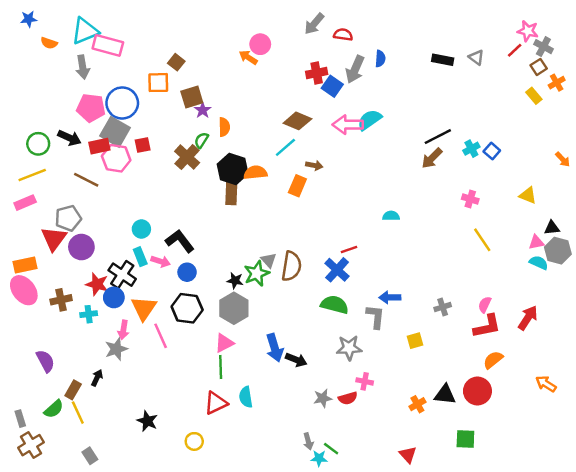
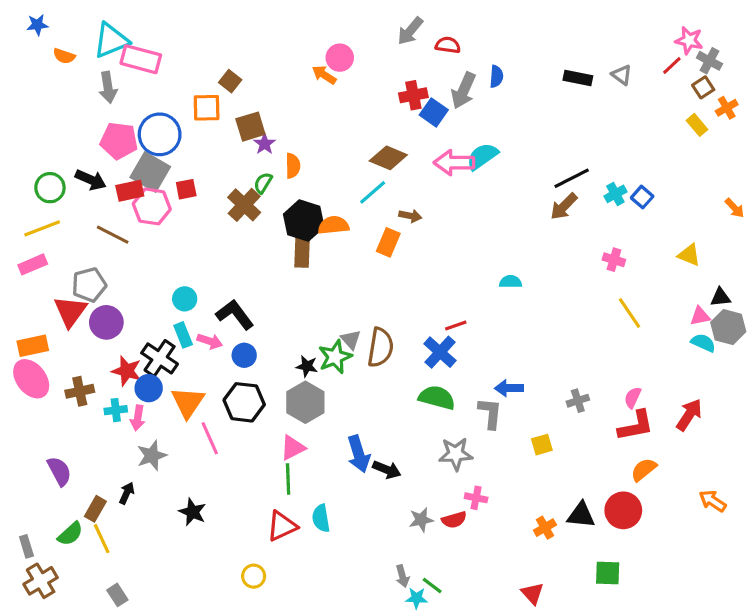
pink arrow: (123, 330) -> (138, 418), moved
black star: (147, 421) -> (193, 512), moved

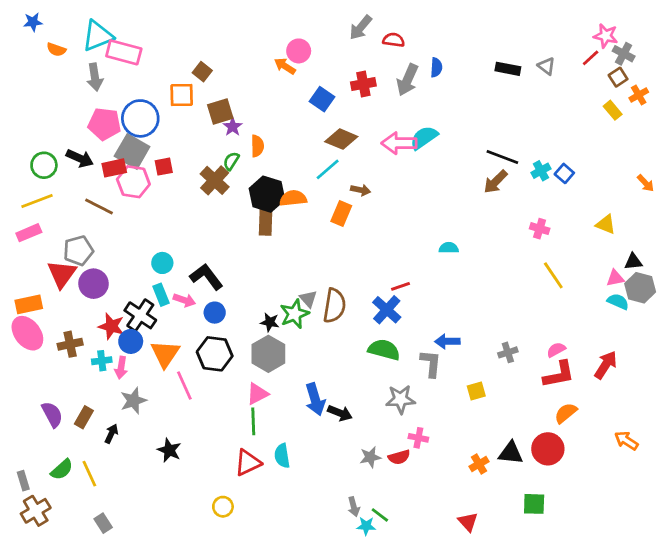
blue square: (434, 112) -> (322, 99), moved
black line: (572, 178) -> (502, 157), turned 48
pink semicircle: (633, 398) -> (556, 350), turned 36
brown rectangle: (95, 509) -> (84, 417), moved

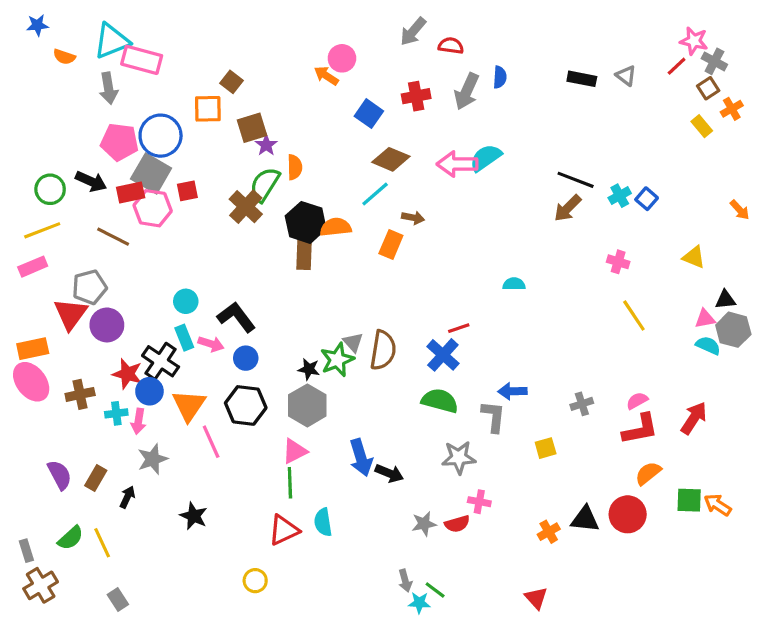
green semicircle: (231, 161) -> (265, 185), size x1.6
green square: (534, 504) -> (689, 500), moved

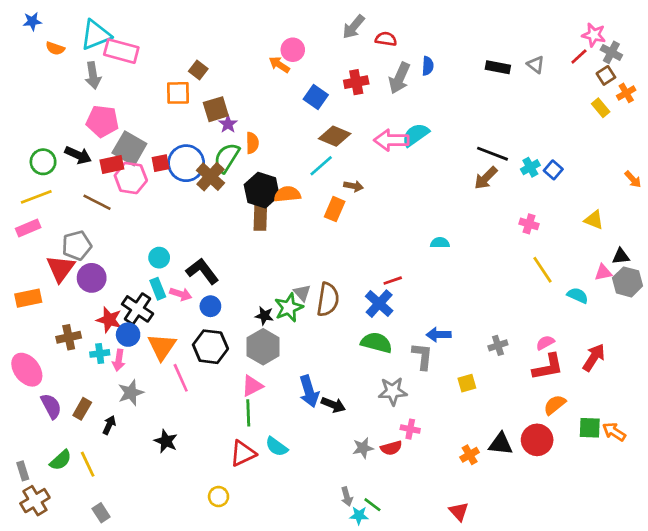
blue circle: (161, 136) -> (186, 163), moved
cyan semicircle: (708, 345) -> (578, 295), moved
pink ellipse: (31, 382) -> (27, 370), moved
cyan semicircle: (323, 522) -> (277, 447), turned -45

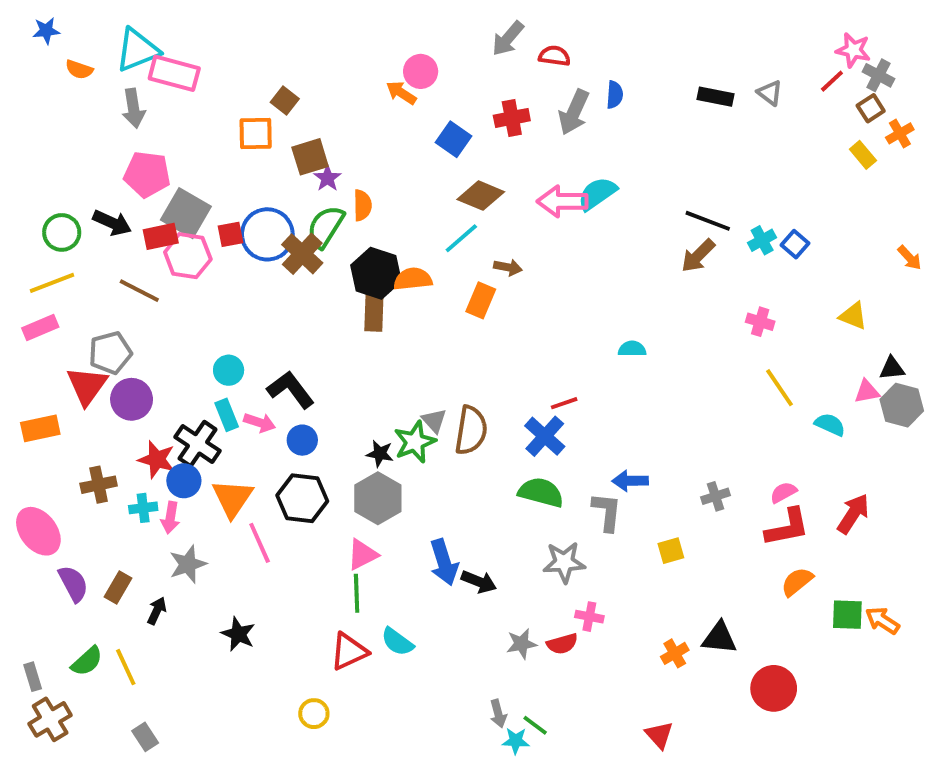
red circle: (537, 440) -> (774, 688), moved

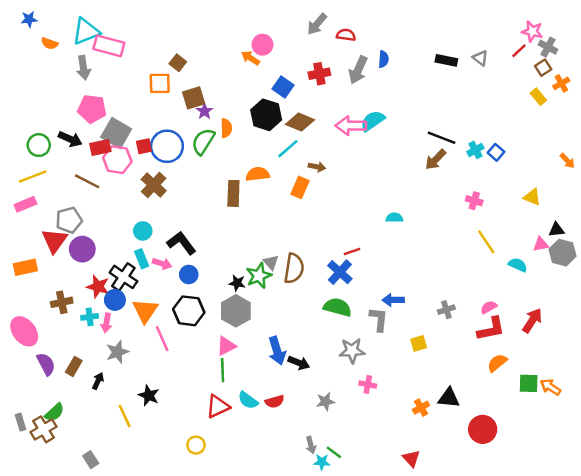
brown cross: (302, 254) -> (154, 185), moved
black hexagon: (376, 273) -> (266, 115), moved
red semicircle: (562, 644) -> (275, 402), moved
yellow line: (126, 667) -> (125, 416), moved
brown cross: (50, 719) -> (44, 429), moved

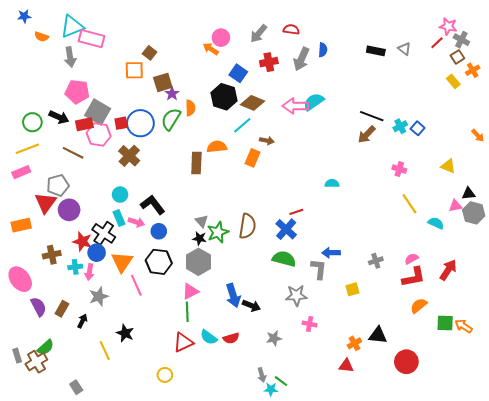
gray arrow: (317, 24) -> (259, 34), moved
gray triangle: (271, 262) -> (202, 221), moved
red triangle: (411, 458) -> (346, 366), moved, turned -42

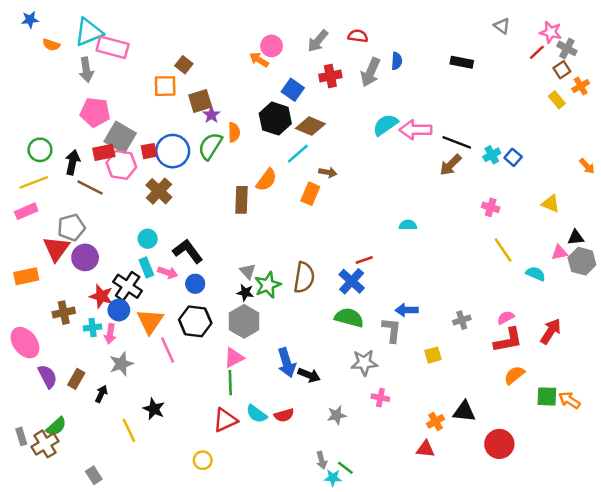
gray triangle: (404, 49) -> (502, 26), moved
pink arrow: (295, 106) -> (415, 130), moved
black arrow: (59, 117) -> (73, 162), moved, turned -102
orange semicircle: (217, 147) -> (267, 180), turned 132

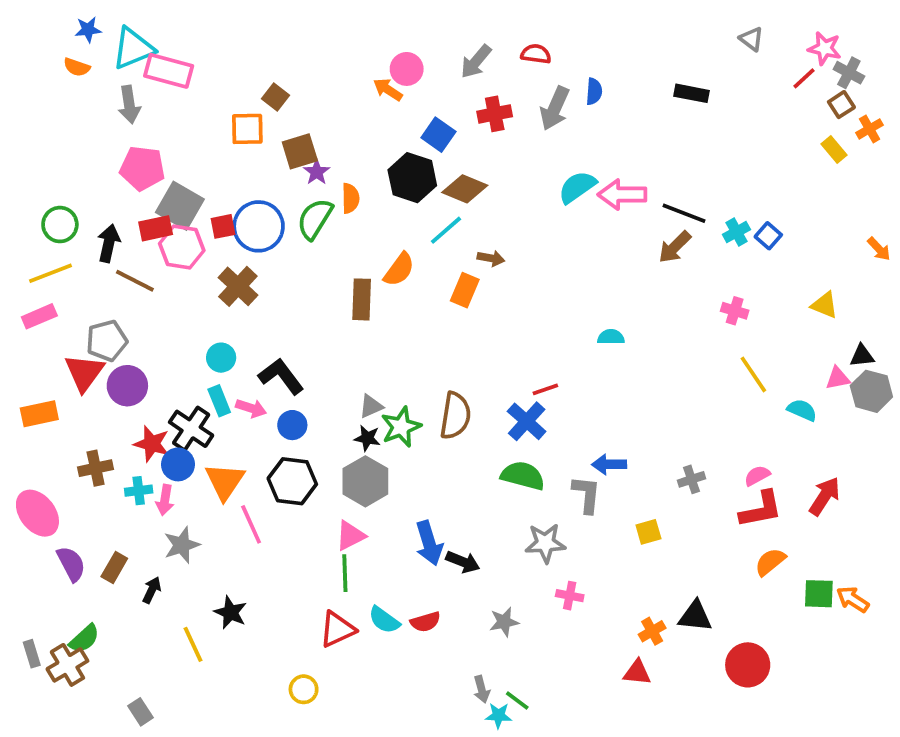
blue star: (30, 20) -> (88, 30), moved
gray triangle: (248, 271) -> (371, 406), turned 48

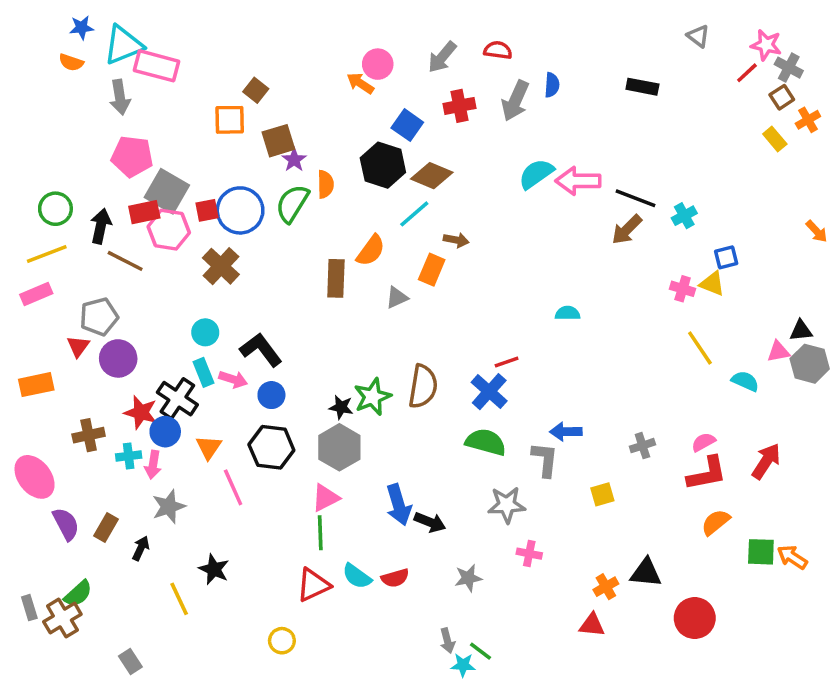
blue square: (768, 236) -> (726, 257), moved, turned 35
yellow triangle: (825, 305) -> (712, 284), moved
red triangle: (84, 373) -> (78, 346), size x0.6
gray triangle: (371, 406) -> (397, 298), moved
orange triangle: (225, 481) -> (209, 447), size x0.7

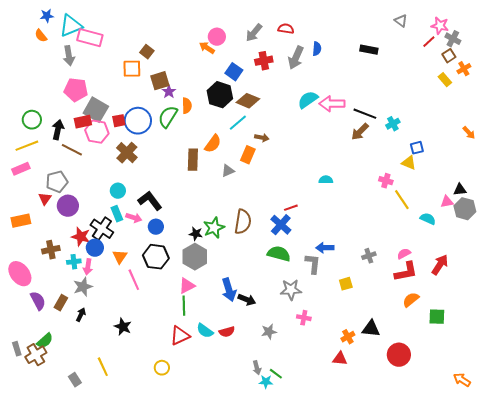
orange semicircle: (71, 62) -> (41, 36), turned 32
pink cross: (683, 289) -> (386, 181), moved
gray star: (169, 507) -> (83, 287), moved
orange arrow: (792, 557) -> (462, 380), moved
yellow line: (179, 599) -> (103, 367), moved

